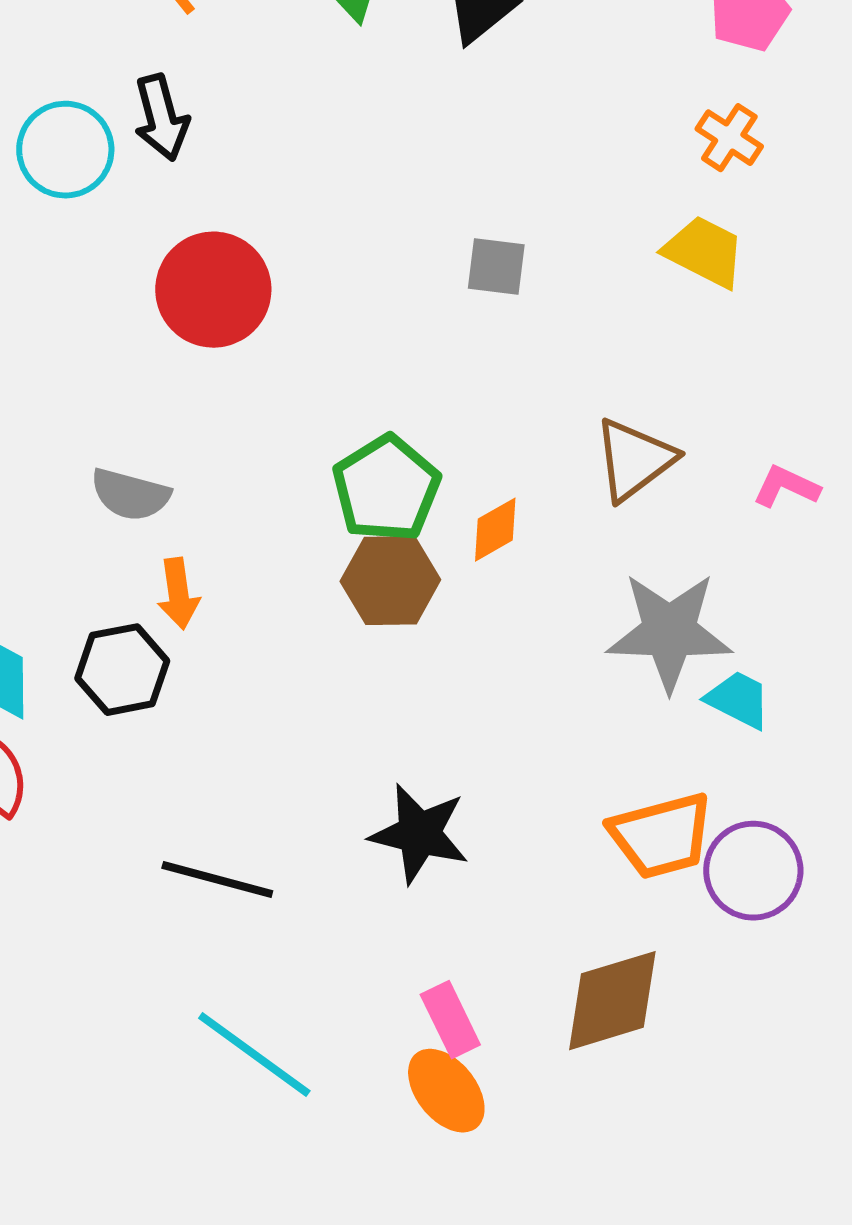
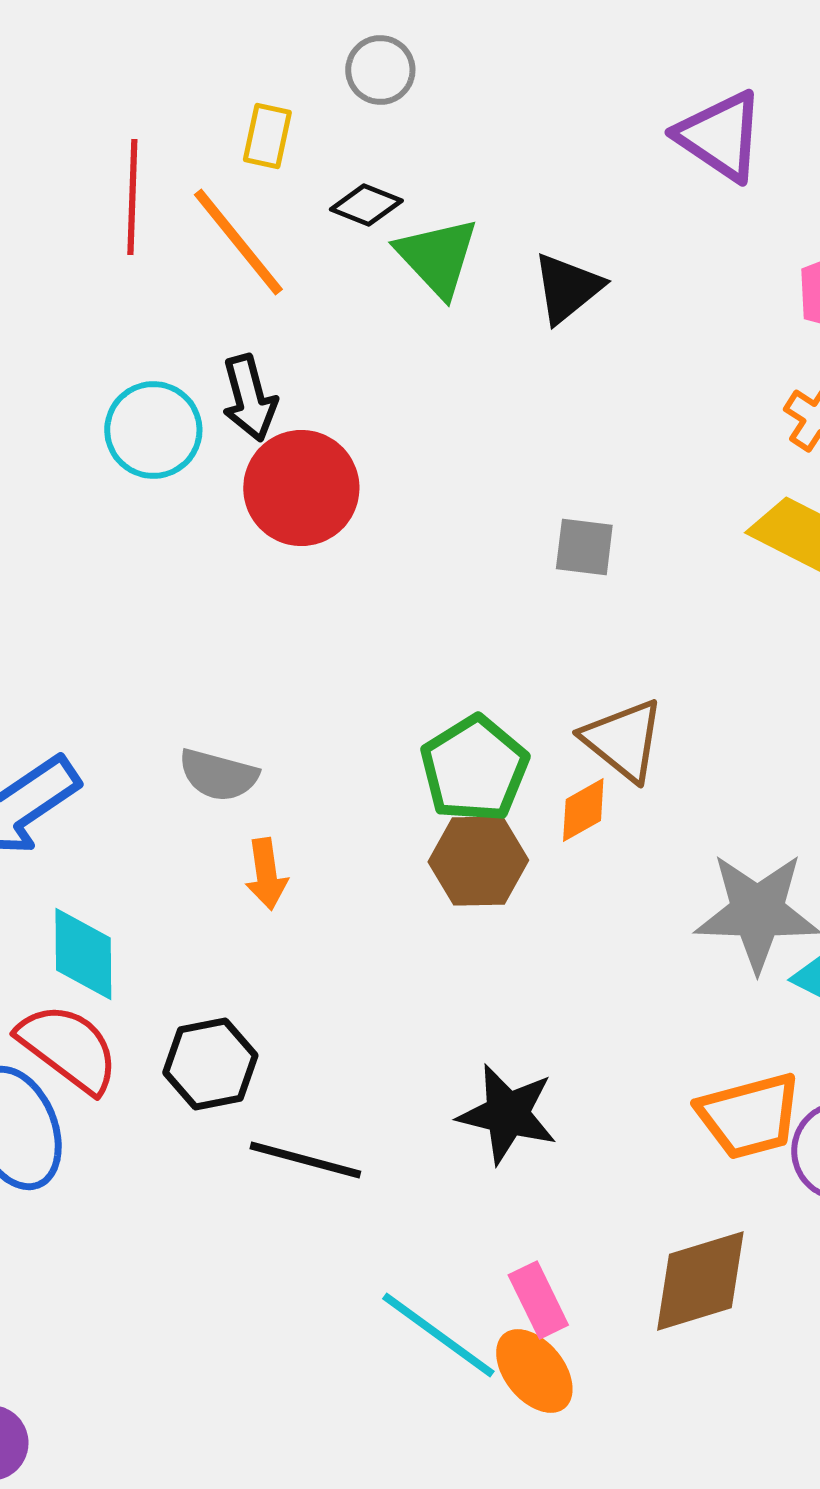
red circle: (213, 290) -> (301, 488), moved
brown triangle: (634, 460) -> (623, 740), moved, turned -44
black hexagon: (122, 670) -> (210, 1064), moved
cyan line: (254, 1055) -> (438, 1335), moved

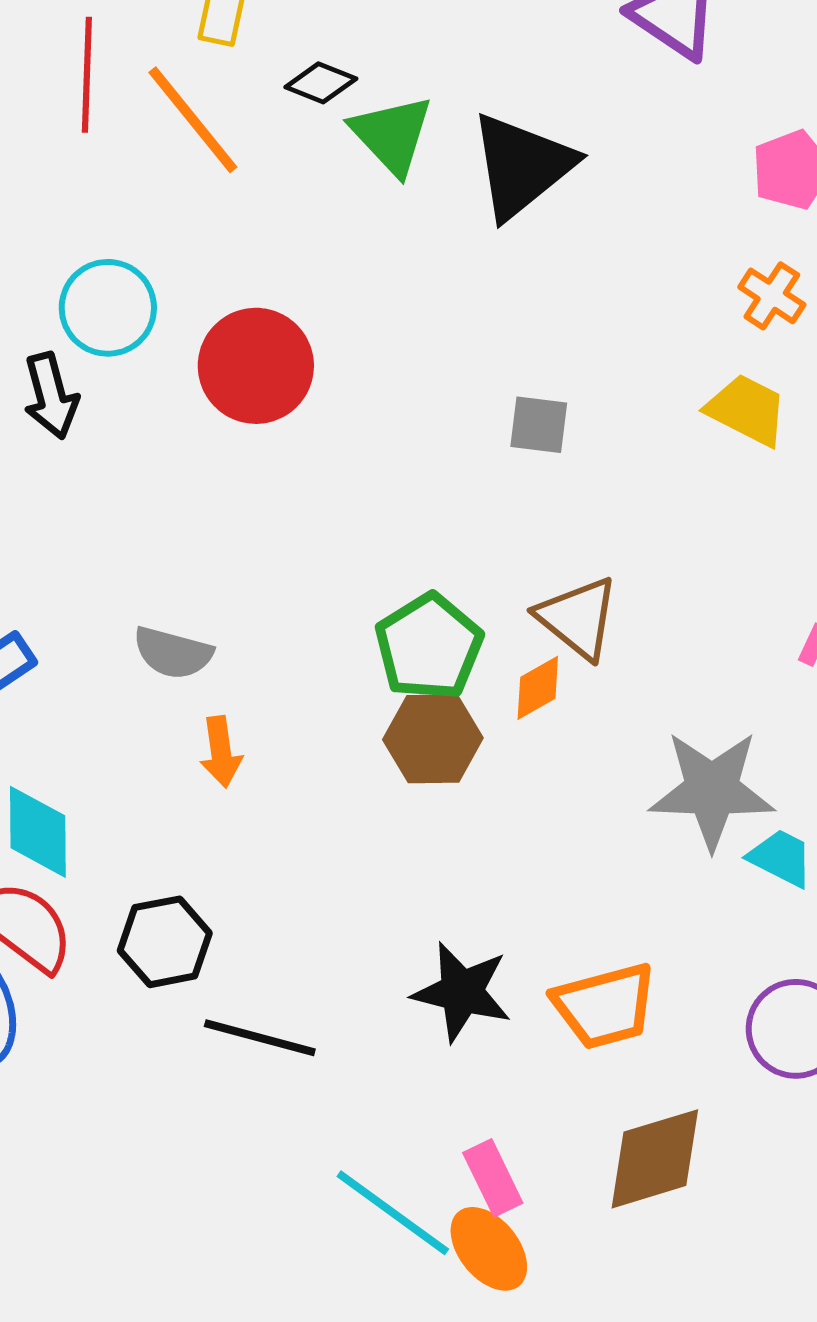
black triangle: (567, 288) -> (522, 166), size x1.5
black arrow: (249, 398) -> (51, 396), moved
orange trapezoid: (749, 1116) -> (605, 1006), moved

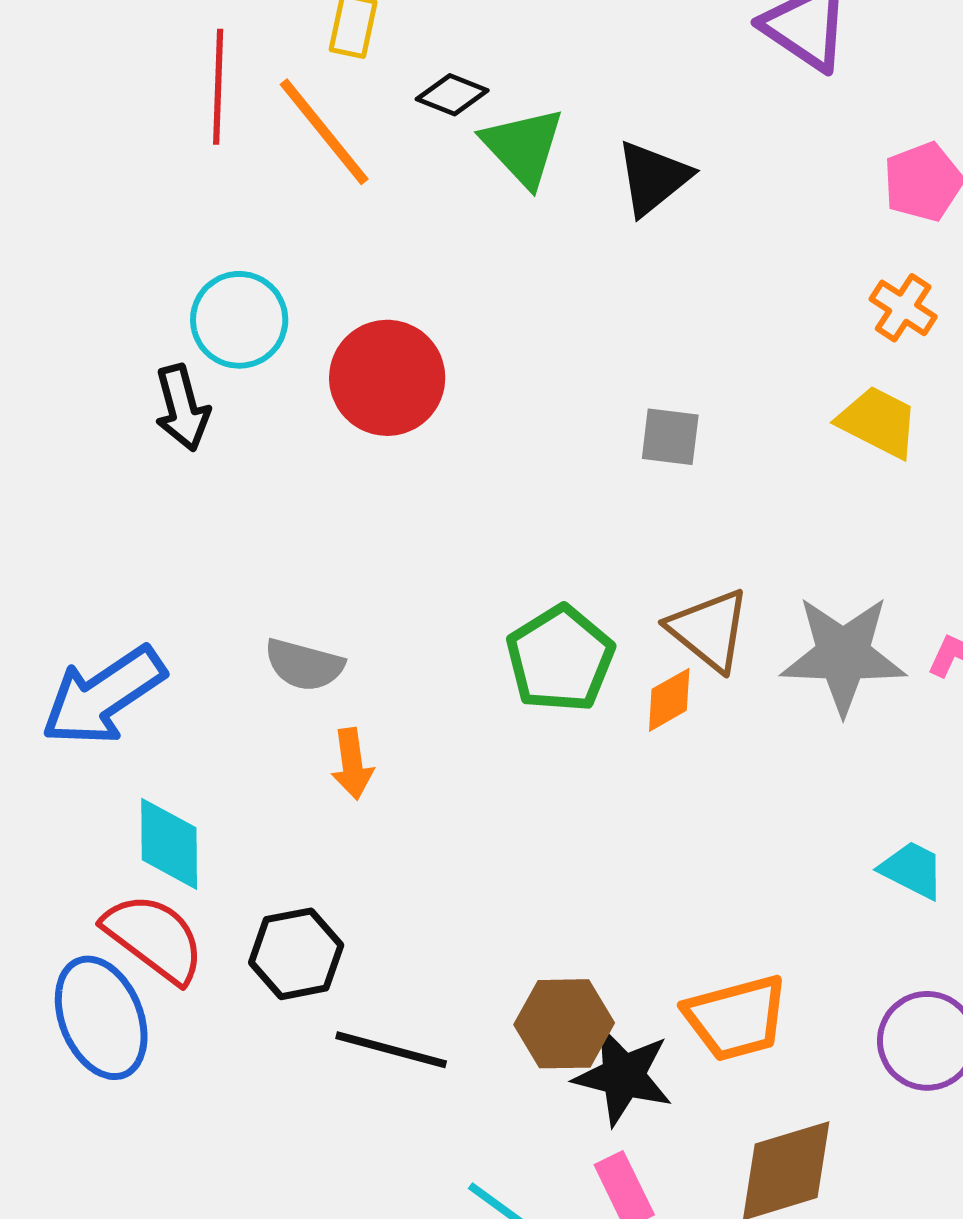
black triangle: (522, 166) -> (653, 178), size x0.7
brown hexagon: (433, 739) -> (564, 1024), moved
gray star: (712, 790) -> (843, 655), moved
black star: (462, 992) -> (623, 1076), moved

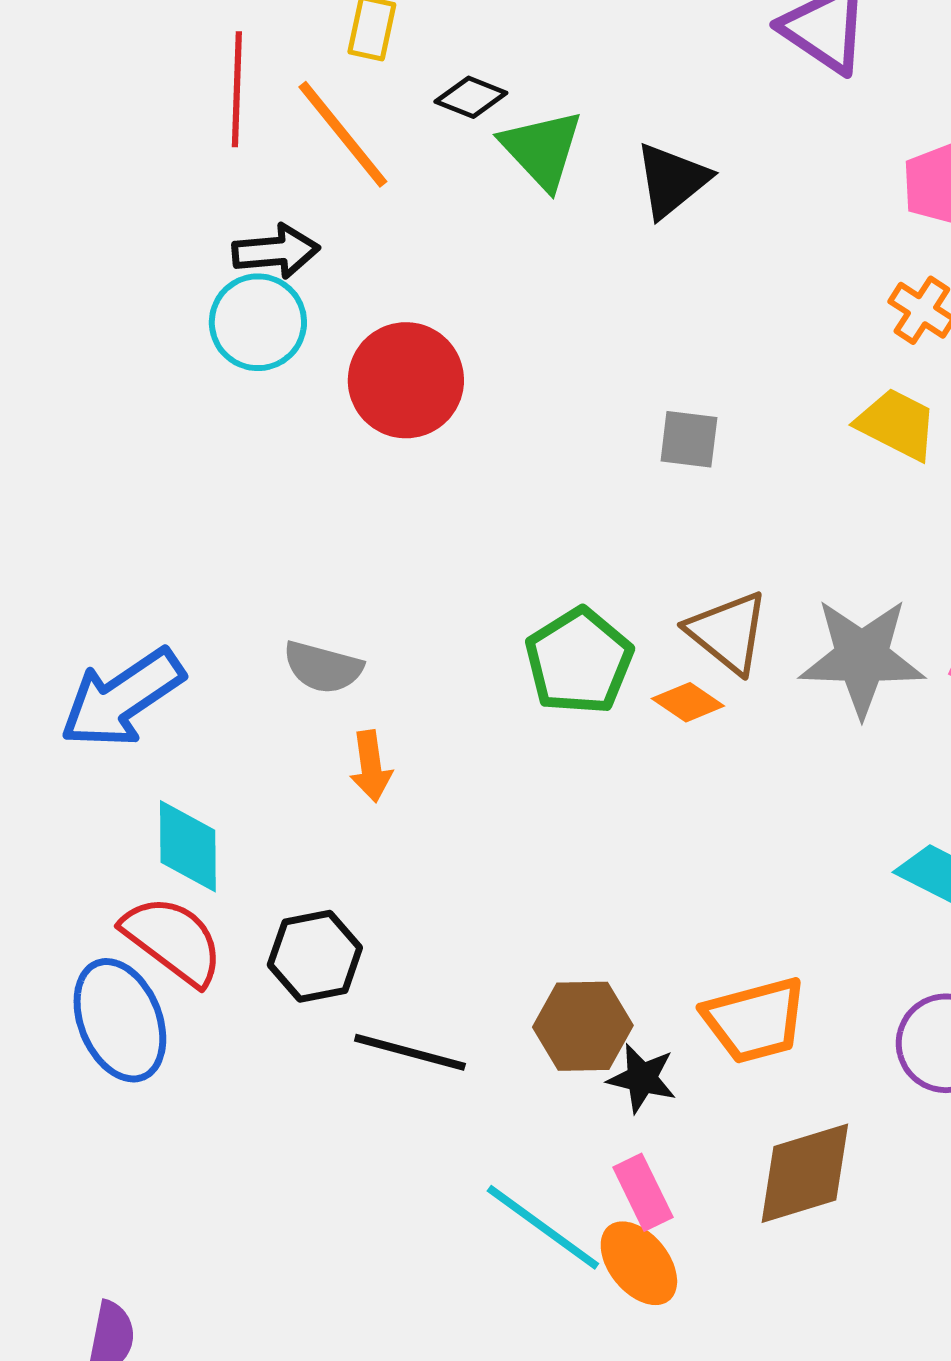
black arrow: (182, 408) -> (276, 251), moved, turned -80
orange diamond: (669, 700) -> (688, 702), turned 64
black star: (623, 1076) -> (642, 1078), size x0.7

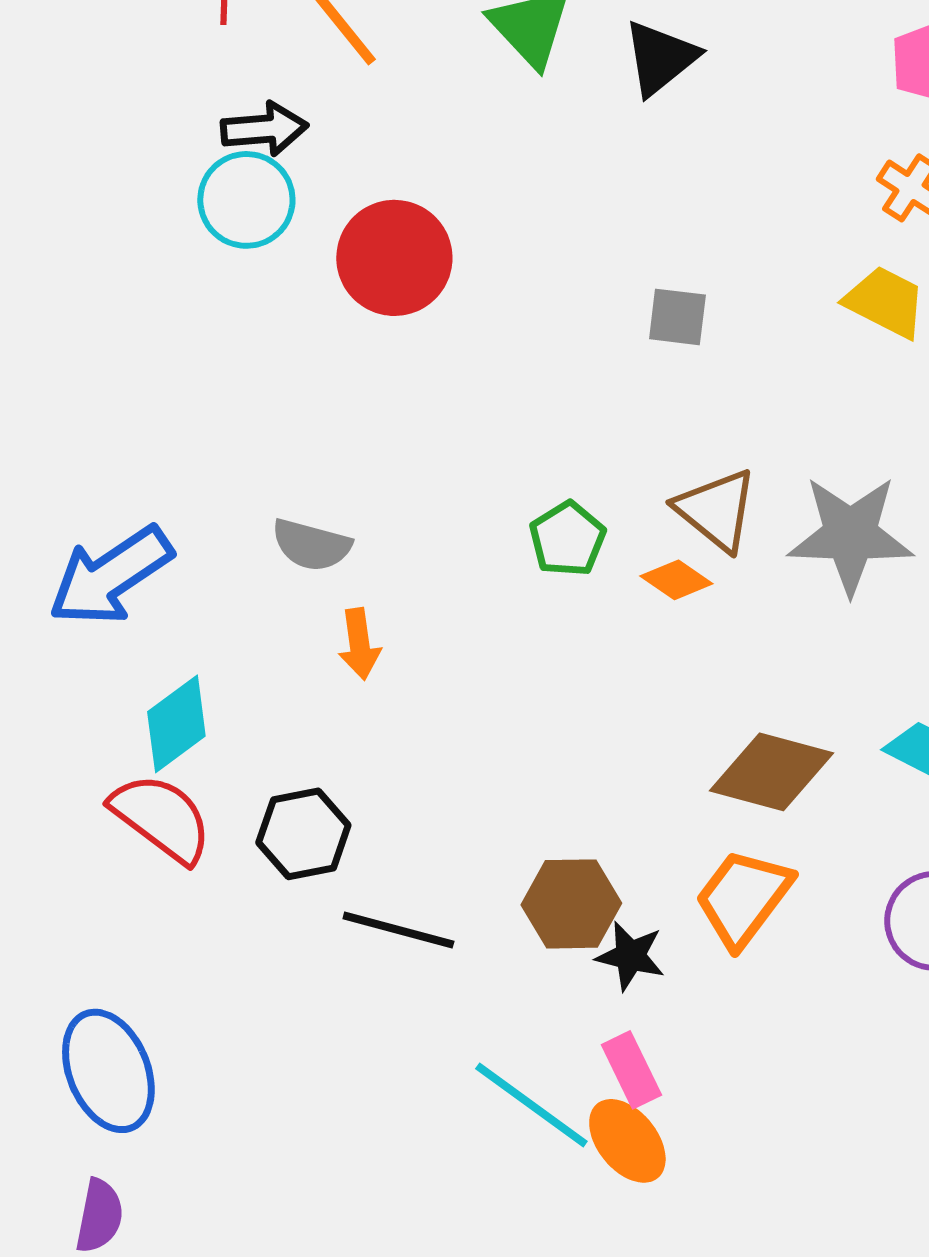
green pentagon: (579, 661) -> (567, 539), size x0.7
cyan diamond: (188, 846) -> (176, 724), turned 54
blue ellipse: (120, 1020) -> (108, 1071), moved
orange trapezoid: (755, 1020) -> (743, 898), turned 142
brown diamond: (805, 1173) -> (771, 772), moved, turned 32

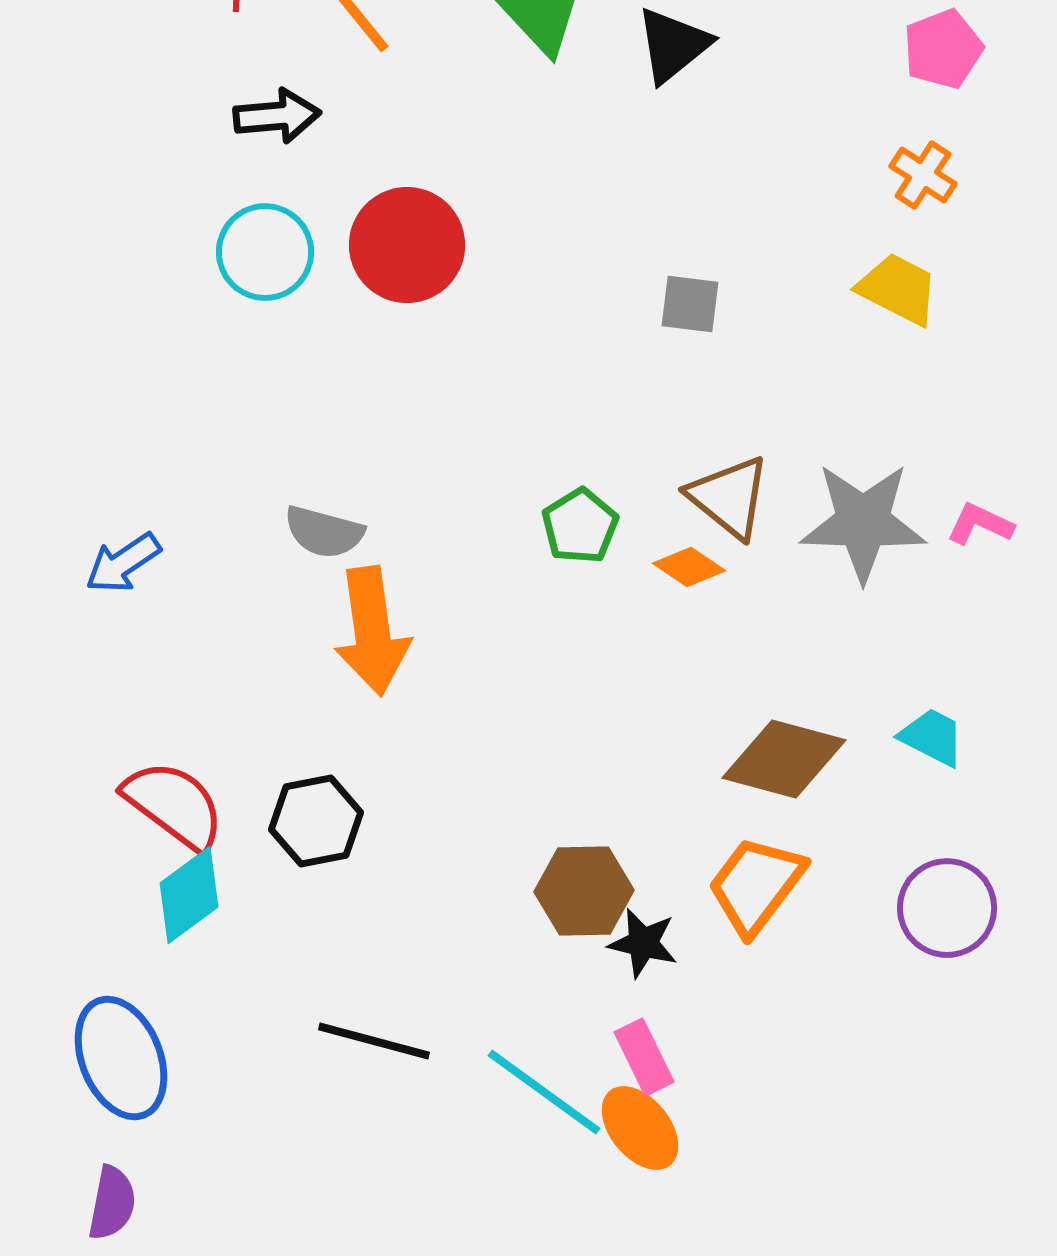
cyan circle: (246, 200) -> (265, 252), moved
blue arrow: (110, 576) -> (123, 563), size x0.6
orange arrow: (359, 644) -> (372, 631), size x1.8
cyan diamond: (176, 724) -> (189, 895), moved
black line: (398, 930) -> (374, 1041), moved

